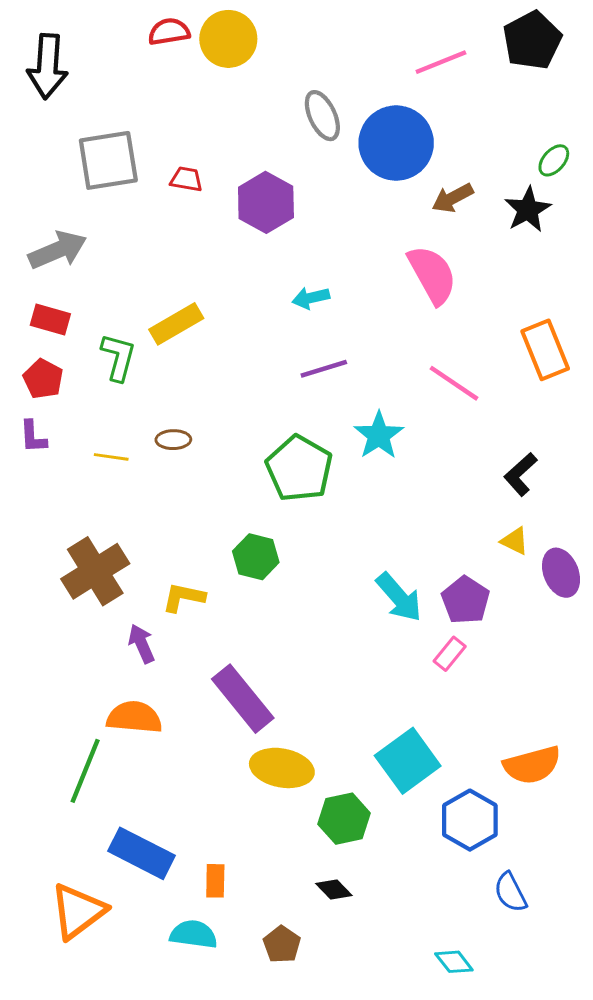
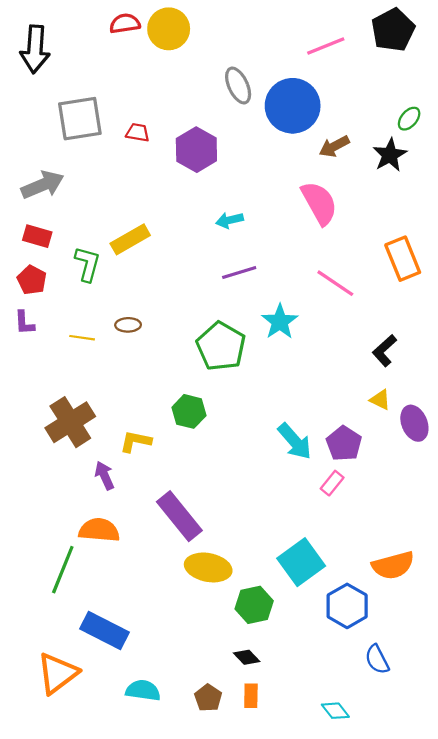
orange rectangle: (215, 881) -> (251, 696), moved

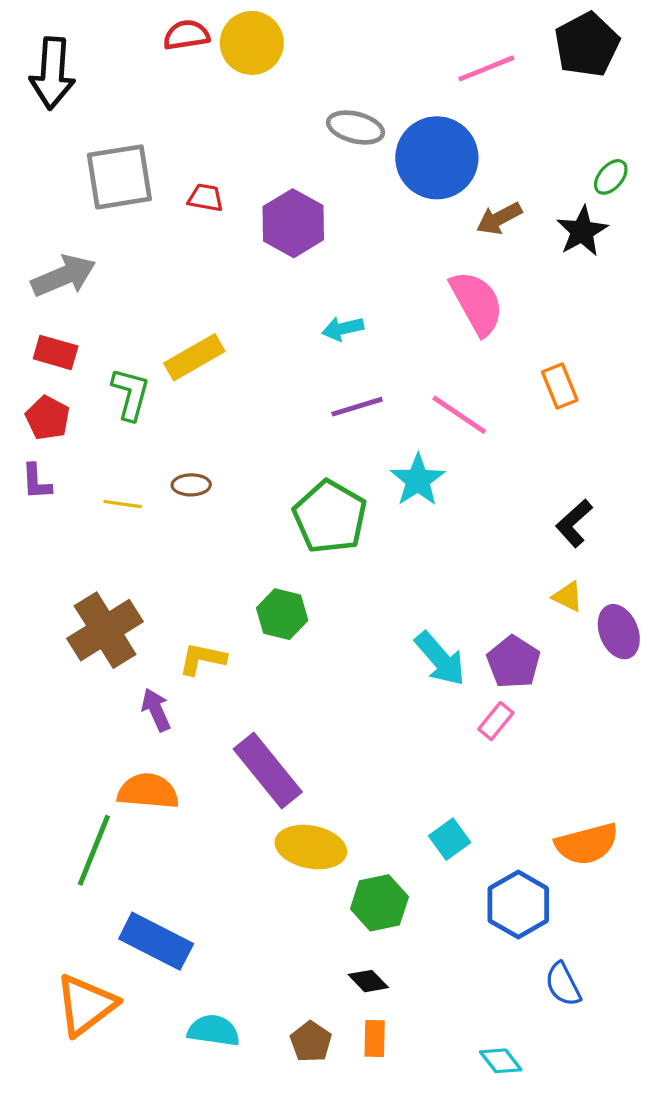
gray ellipse: (238, 85) -> (356, 127), turned -51
orange rectangle: (403, 259) -> (560, 386), moved, size x0.7
pink line: (335, 283) -> (459, 415), moved
cyan square: (301, 562) -> (450, 839), size x0.6

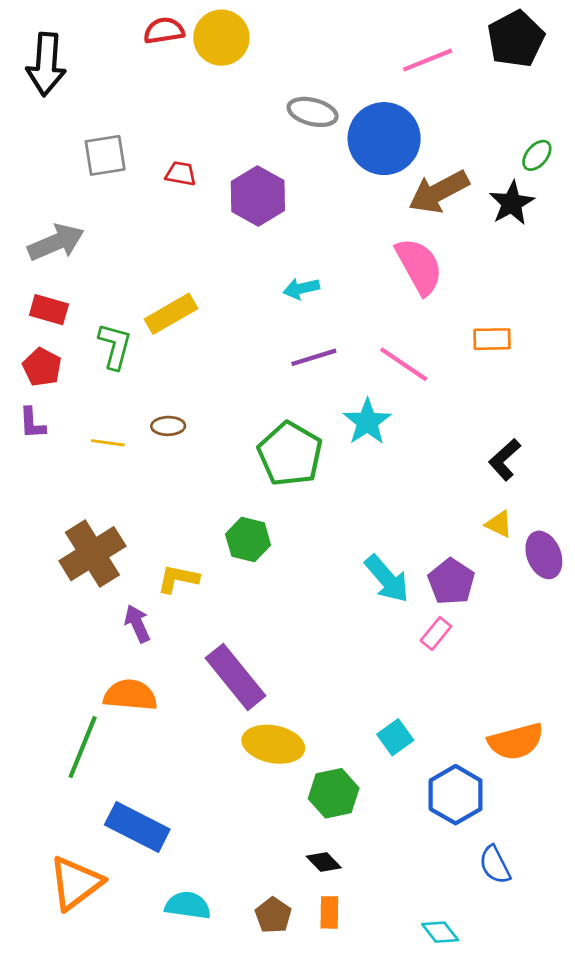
gray square: (119, 177) -> (105, 155), size x0.7
brown arrow: (499, 218) -> (439, 192), size x1.5
orange rectangle: (560, 386) -> (492, 339), turned -69

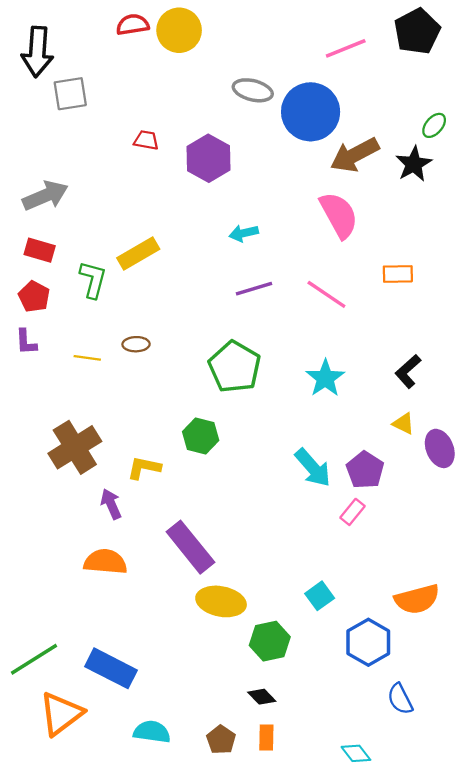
gray square: (105, 155) -> (70, 94), moved
cyan star: (367, 422) -> (325, 378), moved
green line: (83, 747) -> (34, 659), moved, turned 36

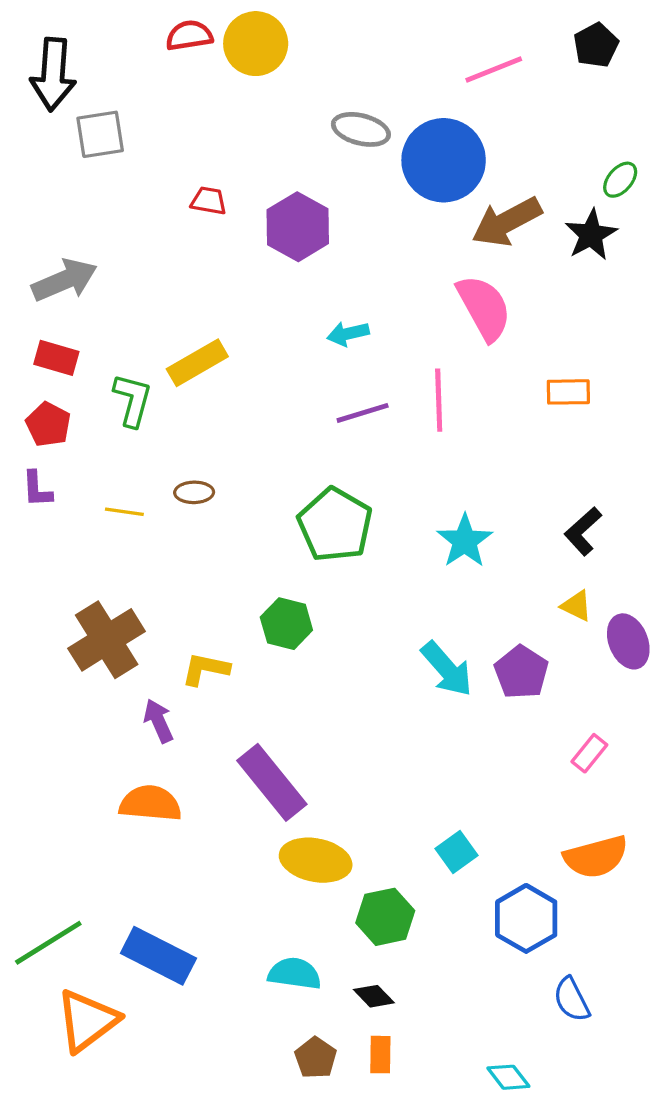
black pentagon: (417, 31) -> (596, 45), size x0.7
pink line: (326, 294) -> (439, 400), moved, turned 54
pink rectangle: (352, 512) -> (589, 753), moved
cyan semicircle: (152, 732) -> (295, 974), moved

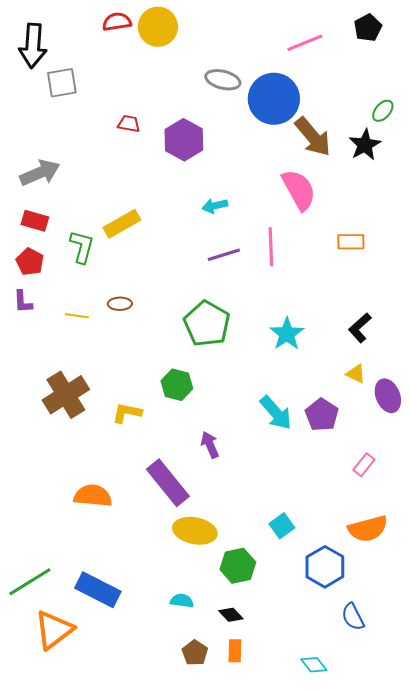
brown arrow: (507, 222) -> (313, 137), turned -102
purple arrow: (158, 721) -> (210, 445), moved
cyan semicircle: (295, 974) -> (182, 601), size x0.7

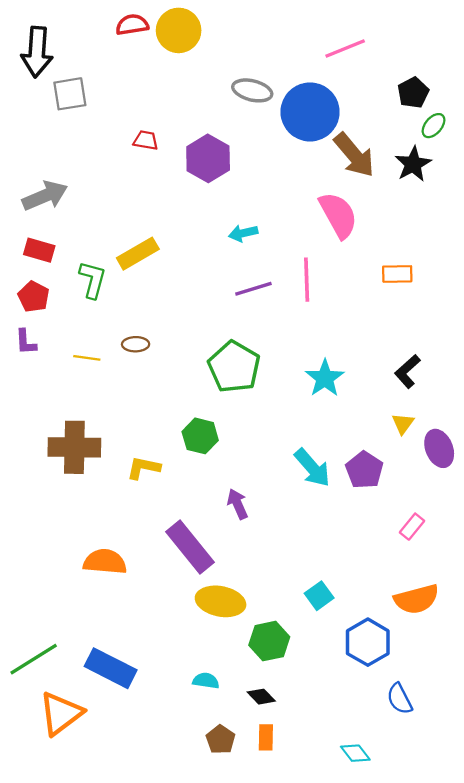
black pentagon: (368, 28) -> (413, 93), moved
yellow triangle: (356, 374) -> (403, 424), turned 40
brown cross: (66, 395) -> (74, 447), turned 33

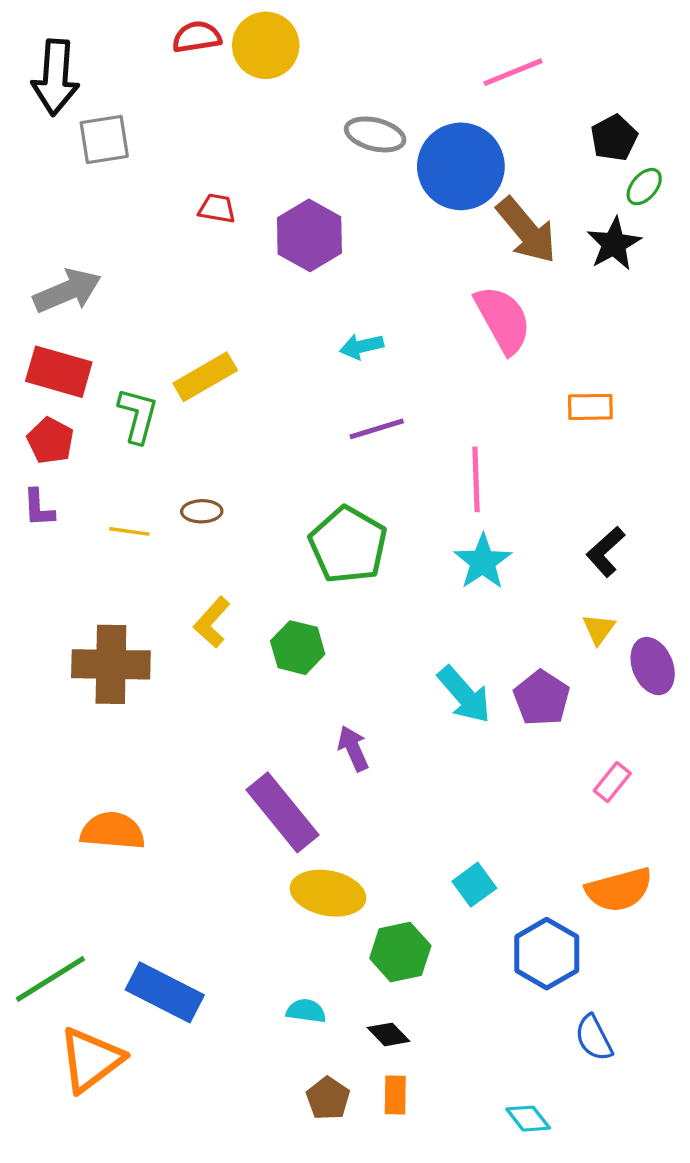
red rectangle: (39, 250) -> (59, 372), size x1.4
pink line: (307, 280) -> (476, 479), moved
yellow L-shape: (143, 468) -> (212, 622), moved, turned -60
orange semicircle: (105, 562) -> (113, 831), moved

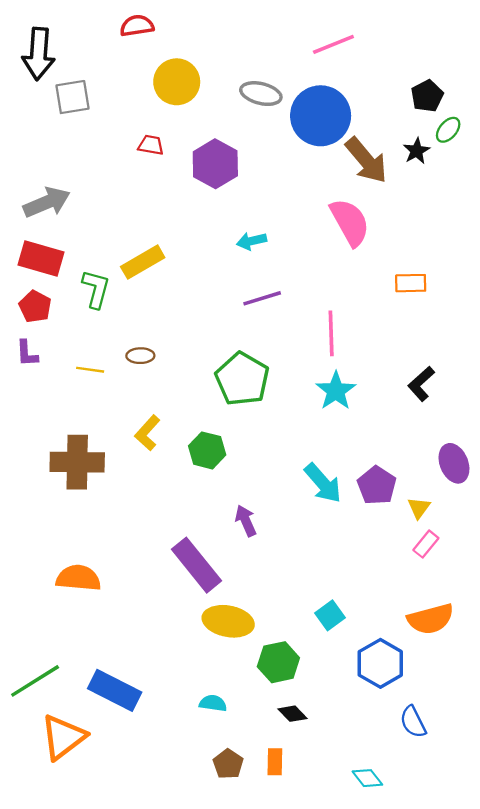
yellow circle: (266, 45) -> (177, 82), moved
pink line: (513, 72) -> (333, 44), moved
black star: (614, 244) -> (417, 151), moved, size x0.7
yellow triangle: (599, 629) -> (419, 508), moved
black diamond: (389, 1034) -> (293, 714), moved

